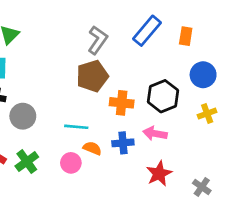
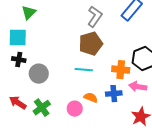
orange cross: (122, 103) -> (121, 70), moved
cyan line: (76, 127) -> (84, 70), moved

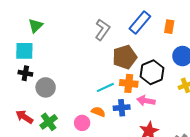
brown pentagon: (91, 44) -> (125, 57), moved
cyan line: (84, 70) -> (105, 87), moved, turned -30

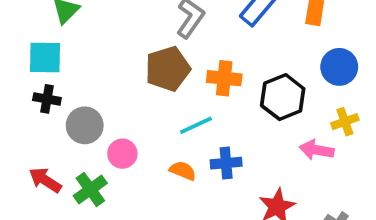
brown pentagon: (125, 57) -> (168, 69), moved
orange cross: (129, 83) -> (224, 78), moved
pink arrow: (146, 101) -> (317, 150), moved
pink circle: (82, 123) -> (122, 154), moved

